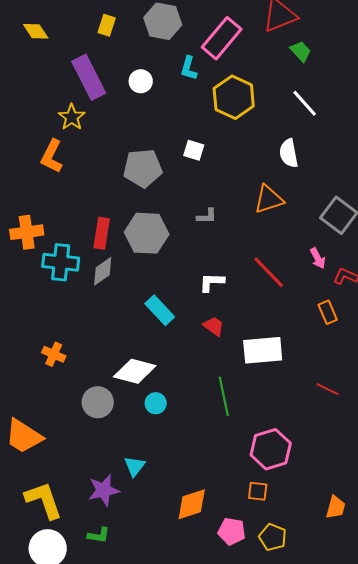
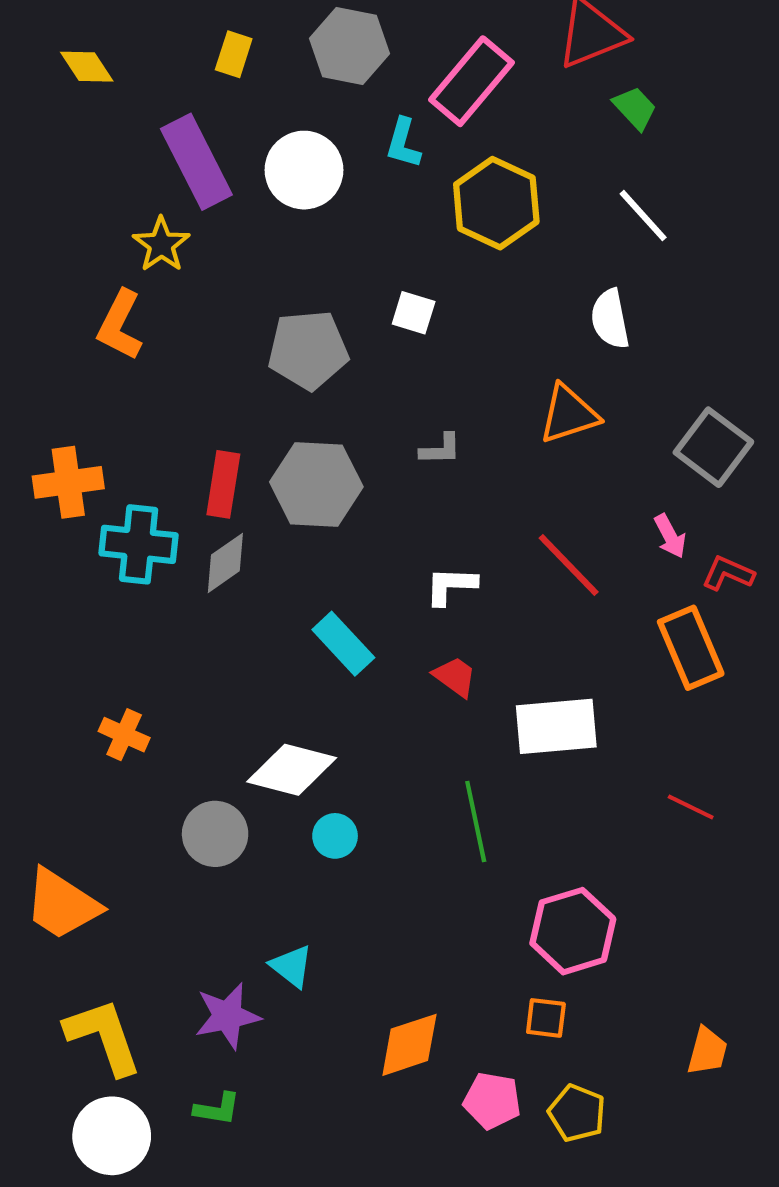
white circle: (141, 81) -> (304, 170), size x1.6
orange rectangle: (328, 312) -> (691, 648), size x1.6
cyan triangle: (135, 466) -> (292, 966), turned -30

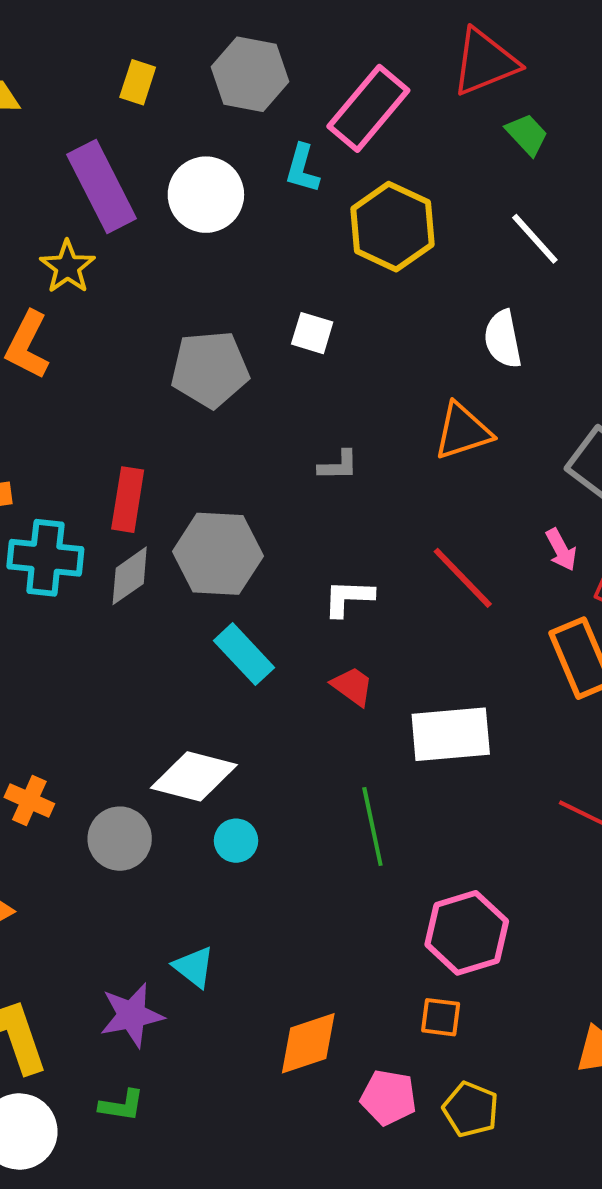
gray hexagon: (316, 484) -> (218, 554), moved
orange cross: (124, 735) -> (29, 800), moved

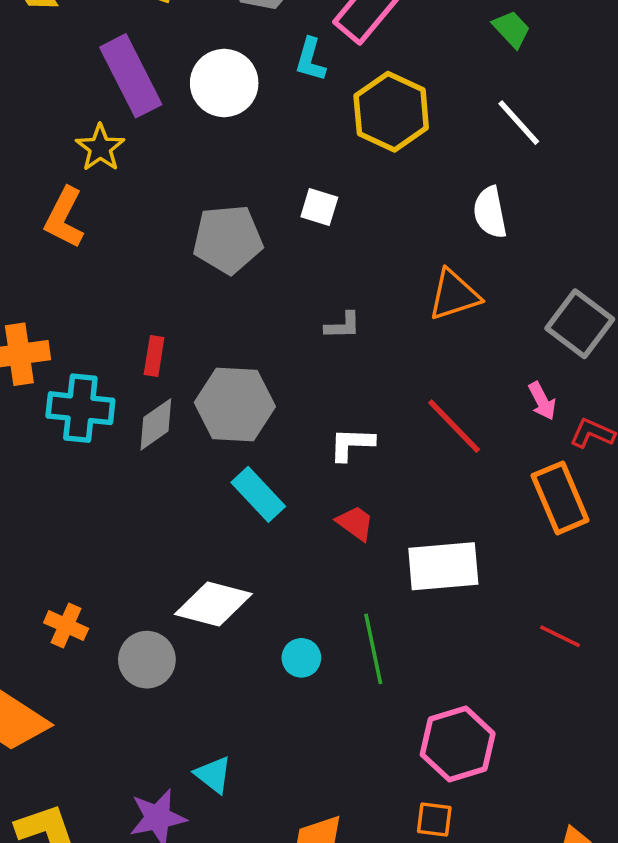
red rectangle: (128, 500) -> (154, 356), size x0.7
cyan circle: (236, 841) -> (301, 658), moved

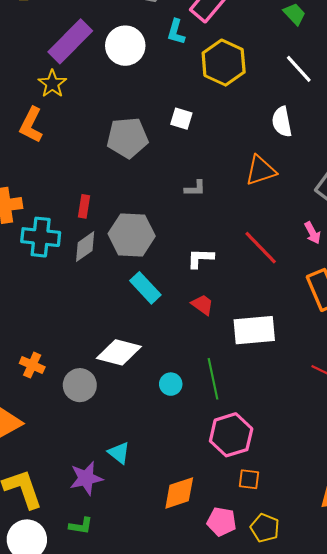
purple rectangle: (131, 76) -> (70, 41), turned 72
pink hexagon: (458, 744) -> (231, 435), moved

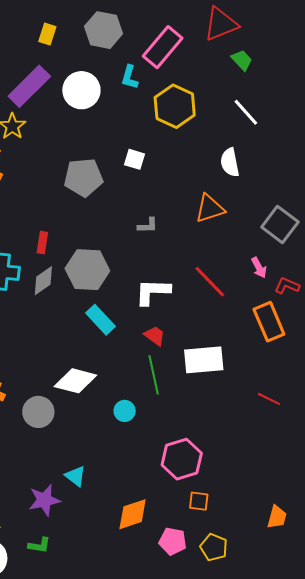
white L-shape: (200, 258) -> (153, 292), size x1.4
green line: (213, 379) -> (154, 375), moved

